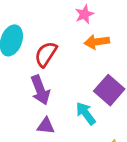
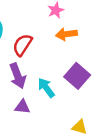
cyan arrow: (86, 113) -> (46, 88), moved

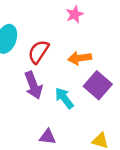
orange arrow: (66, 34) -> (80, 58), moved
purple triangle: (22, 107) -> (48, 137), moved

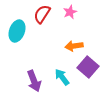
red semicircle: (38, 52) -> (42, 14), moved
purple arrow: (33, 85) -> (34, 81), moved

